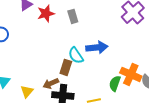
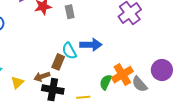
orange cross: (131, 74) -> (122, 75), turned 30

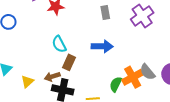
gray rectangle: (70, 12) -> (105, 12), moved
cyan semicircle: (69, 51) -> (59, 44), moved
gray semicircle: (140, 84) -> (147, 72), moved

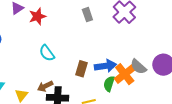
blue arrow: (102, 46) -> (105, 66), moved
brown rectangle: (69, 62) -> (81, 69), moved

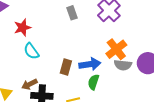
red star: (37, 16) -> (22, 28), moved
gray semicircle: (138, 67) -> (123, 65), turned -36
orange cross: (125, 74) -> (116, 49), moved

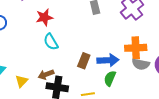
orange cross: (116, 49) -> (136, 48), turned 30

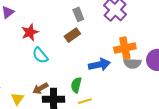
brown rectangle: (84, 61) -> (72, 35), moved, turned 42
green semicircle: (110, 78) -> (76, 85), moved

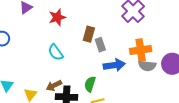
gray rectangle: (78, 14) -> (100, 45), moved
red star: (30, 32) -> (57, 17), moved
brown rectangle: (72, 35) -> (89, 34), turned -42

